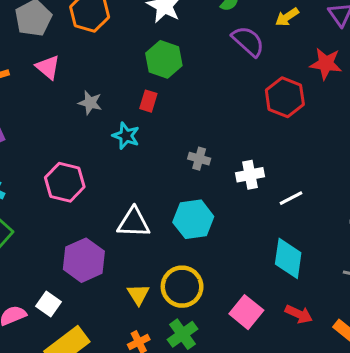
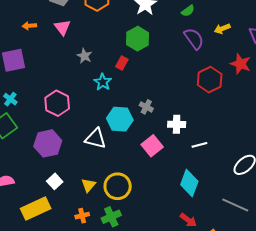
cyan hexagon: (193, 219) -> (120, 119), moved
purple hexagon: (84, 260) -> (48, 143), moved
white square: (49, 304) -> (55, 181), moved
pink square: (246, 312) -> (152, 146), moved

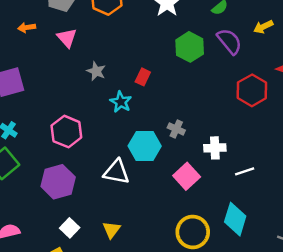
orange arrow: (29, 26) -> (27, 28), moved
green hexagon: (138, 39) -> (190, 47), moved
yellow circle: (118, 186) -> (193, 232), moved

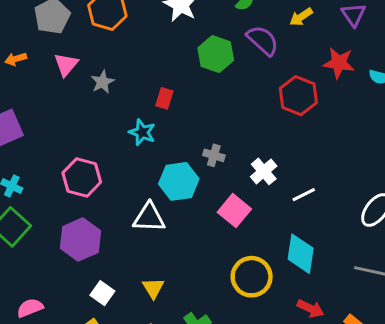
pink triangle: (67, 38) -> (66, 64), turned 30
gray star: (96, 71) -> (102, 82), moved, turned 30
white cross: (215, 148) -> (264, 171), turned -30

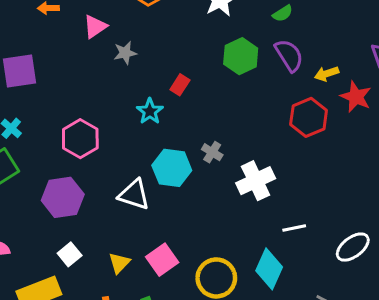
yellow arrow: (301, 17) -> (327, 74), moved
white cross: (264, 171) -> (256, 181), size x1.4
white line: (304, 195) -> (294, 228), moved
pink square: (234, 211) -> (162, 260), moved

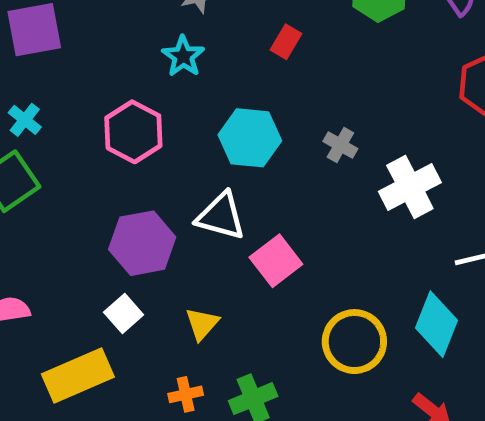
cyan star: (150, 111) -> (183, 56), moved
cyan hexagon: (172, 168) -> (250, 138), moved
purple hexagon: (63, 197) -> (142, 243), moved
pink square: (162, 260) -> (276, 261), moved

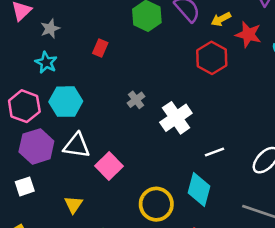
cyan hexagon: (250, 138) -> (66, 102), moved
gray cross: (340, 145) -> (136, 100), turned 30
purple hexagon: (142, 243) -> (36, 146), moved
white square: (124, 313) -> (25, 186), moved, turned 30

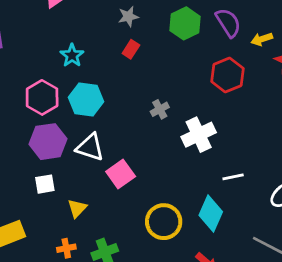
gray star: (50, 29) -> (128, 17), moved
red hexagon: (212, 58) -> (227, 75), moved
white square: (25, 186) -> (45, 184), moved

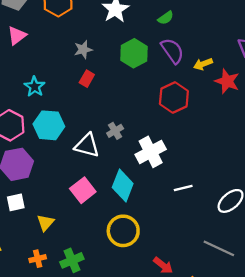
white triangle: (90, 147) -> (87, 145), moved
cyan diamond: (211, 213) -> (123, 185), moved

